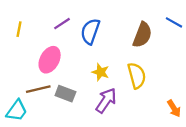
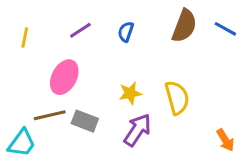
blue semicircle: (90, 31) -> (126, 32), moved, size x0.6
brown semicircle: (142, 35) -> (184, 26), moved
yellow star: (100, 72) -> (130, 93), turned -30

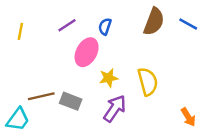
pink ellipse: (64, 77) -> (87, 52), moved

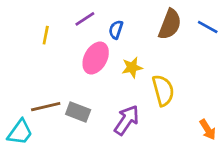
purple line: (67, 25) -> (85, 19), moved
yellow line: (20, 31) -> (46, 35), moved
yellow star: (109, 78) -> (132, 67), moved

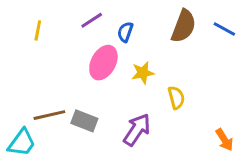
yellow line: (46, 35) -> (38, 30), moved
yellow semicircle: (163, 90) -> (176, 98), size x0.7

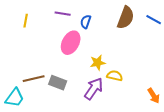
purple line: (92, 20) -> (63, 14), turned 42
yellow star: (143, 73) -> (98, 63), moved
yellow semicircle: (176, 98) -> (115, 76), moved, turned -63

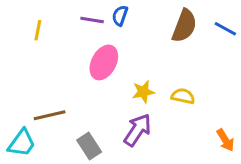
blue semicircle: (86, 22) -> (120, 16), moved
yellow semicircle: (115, 76) -> (183, 96), moved
gray rectangle: (58, 83) -> (89, 146), moved, turned 36

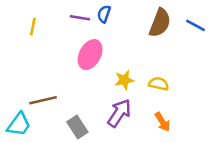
orange arrow: (225, 140) -> (162, 122), moved

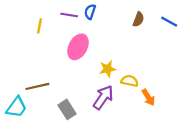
brown semicircle: (160, 23) -> (138, 19), size x0.6
yellow line: (33, 27) -> (40, 26), moved
yellow semicircle: (159, 84) -> (130, 81), moved
orange arrow: (162, 122) -> (148, 97), moved

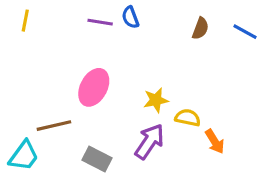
blue semicircle: (90, 12) -> (130, 17), turned -40
yellow line: (40, 26) -> (25, 21), moved
pink ellipse: (78, 47) -> (94, 87), moved
gray rectangle: (67, 109) -> (97, 159), turned -30

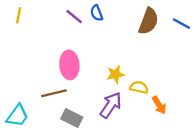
purple line: (100, 22) -> (74, 17), turned 30
brown semicircle: (200, 28) -> (148, 21), size x1.6
pink ellipse: (94, 87) -> (69, 65), turned -32
brown line: (54, 126) -> (54, 93), moved

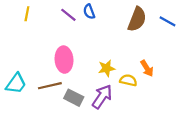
yellow line: (19, 15) -> (27, 14), moved
orange arrow: (159, 105) -> (147, 68), moved
cyan trapezoid: (17, 116) -> (16, 84), moved
gray rectangle: (72, 118) -> (74, 98), moved

